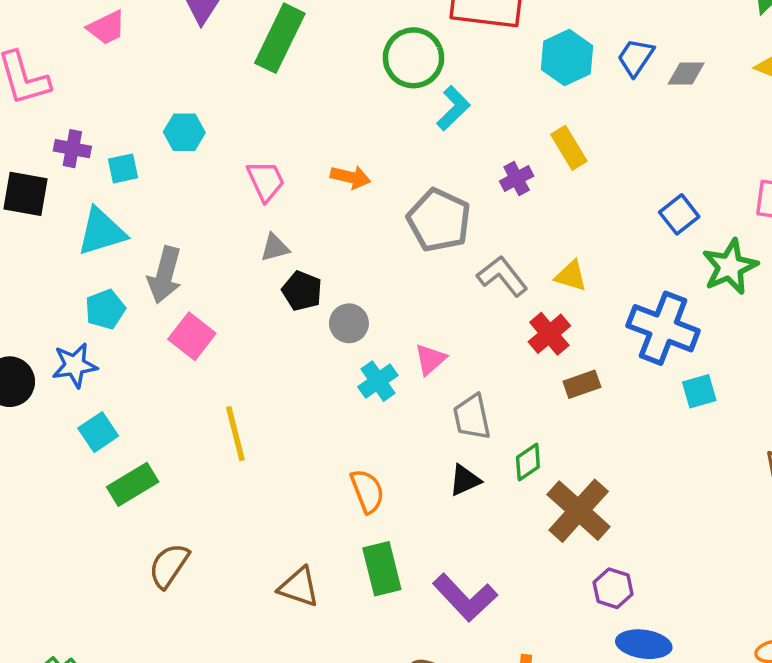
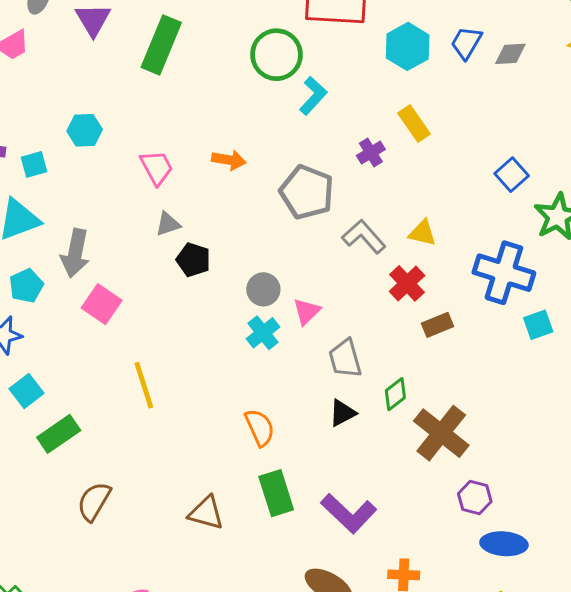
gray circle: (349, 323) -> (263, 289), moved

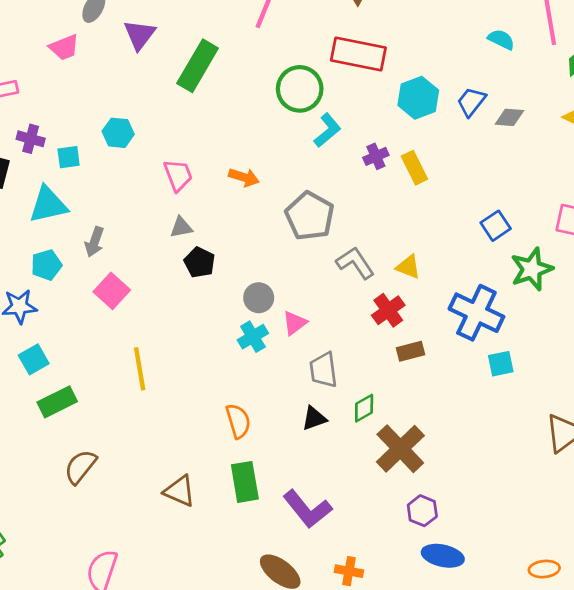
purple cross: (371, 153) -> (376, 156), moved
gray arrow: (75, 253) -> (94, 242), size x0.7

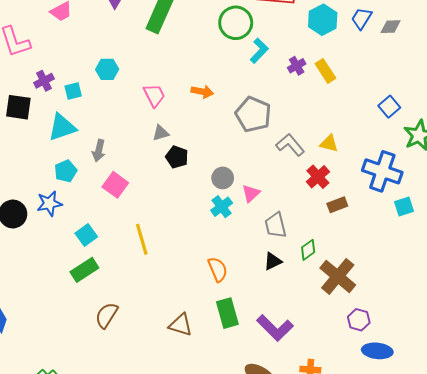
purple cross: (31, 139) -> (44, 81), turned -36
cyan square: (34, 359) -> (86, 235), moved

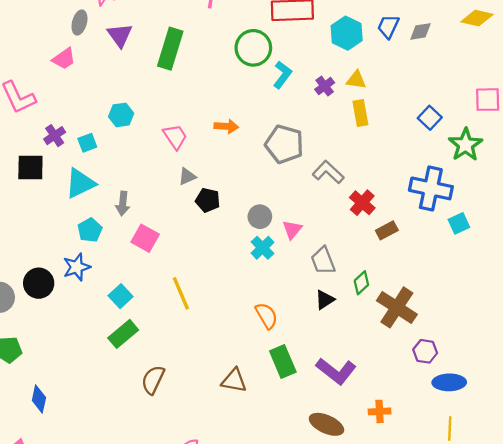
yellow rectangle: (325, 71) -> (360, 113), moved, turned 30
yellow triangle: (329, 144) -> (356, 80), moved

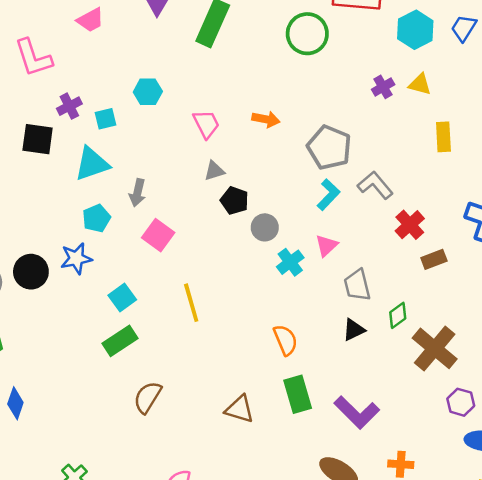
cyan L-shape: (282, 75) -> (328, 195), moved
yellow rectangle: (360, 113) -> (443, 137), moved
gray circle: (260, 217) -> (265, 227), moved

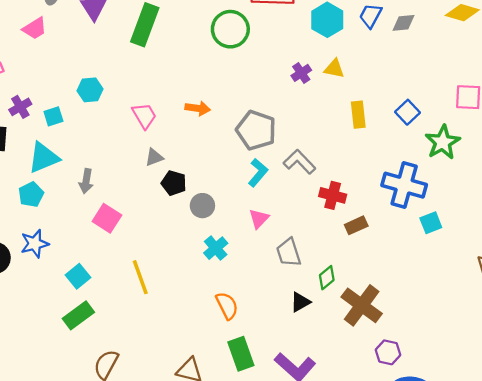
cyan pentagon: (96, 218) -> (31, 194), moved
red cross: (410, 225) -> (333, 195), turned -30
cyan cross: (290, 262) -> (216, 248), moved
black triangle: (354, 330) -> (300, 302), moved

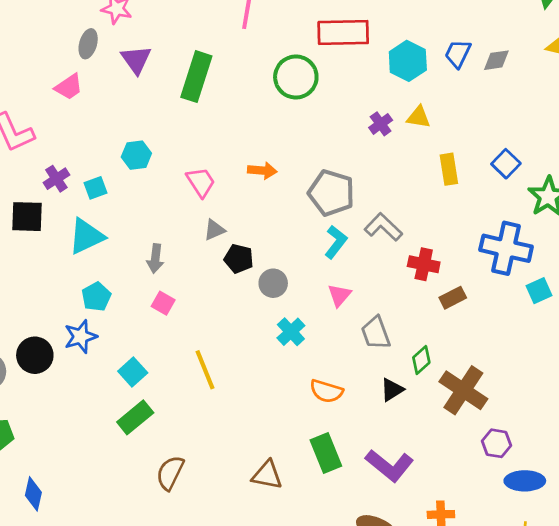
gray arrow: (86, 181) -> (155, 259), moved
cyan pentagon: (31, 194) -> (96, 297), moved
pink square: (107, 218) -> (163, 303), size x0.7
orange semicircle: (227, 306) -> (326, 391), moved, turned 136

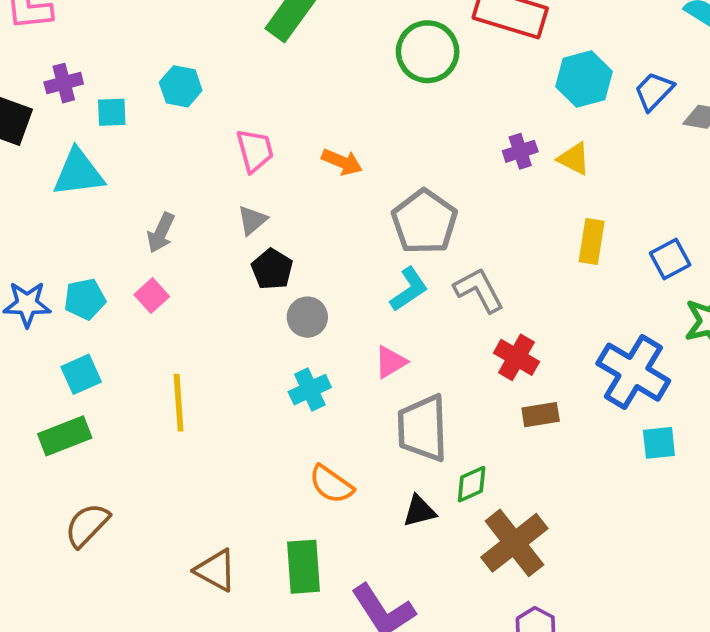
gray triangle: (214, 230) -> (252, 220), turned -35
cyan pentagon: (96, 297) -> (85, 299), moved
gray trapezoid: (376, 333) -> (423, 428), size x1.4

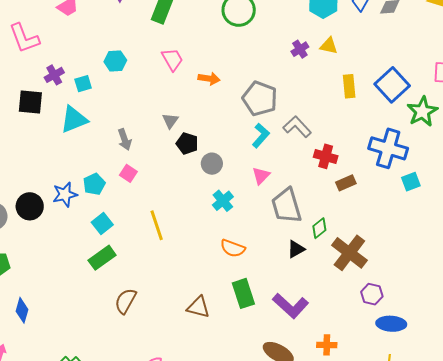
pink trapezoid: (255, 151) -> (172, 59), moved
gray arrow: (161, 233) -> (125, 140), turned -30
blue square: (670, 259) -> (392, 85), size x1.6
orange semicircle: (331, 484) -> (233, 248), moved

